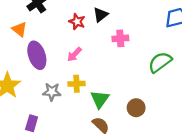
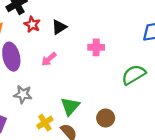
black triangle: (101, 15) -> (59, 27), moved
red star: (77, 22) -> (32, 24), moved
yellow cross: (76, 84) -> (45, 123), moved, turned -35

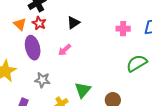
red star: (32, 24) -> (39, 23), moved
pink cross: (96, 47) -> (123, 29), moved

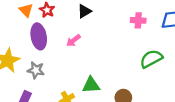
gray star: (42, 80) -> (36, 70), moved
green triangle: (83, 90) -> (91, 85), turned 42

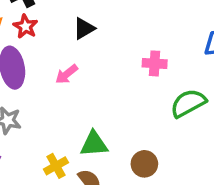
pink cross: (138, 20) -> (155, 63), moved

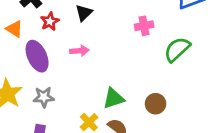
red star: (25, 26) -> (50, 21), moved, turned 30
pink arrow: (67, 74) -> (79, 51), turned -132

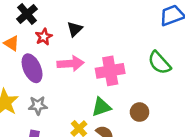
pink cross: (144, 26) -> (110, 71), moved, size x1.6
green semicircle: (177, 49) -> (159, 63), turned -90
pink arrow: (79, 51) -> (71, 64), size x1.5

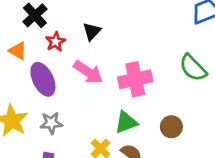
pink arrow: (71, 64) -> (88, 72), turned 40

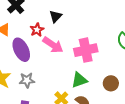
red star: (56, 42) -> (37, 30), moved

